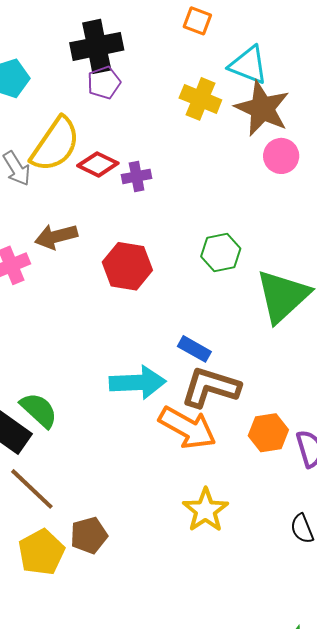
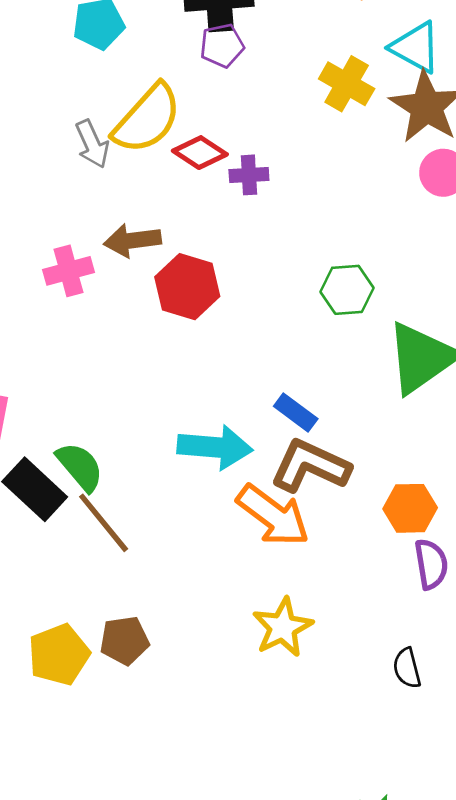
red hexagon: (127, 266) -> (187, 287), moved
orange hexagon: (268, 433) -> (410, 508), moved
brown line: (32, 489) -> (104, 523), moved

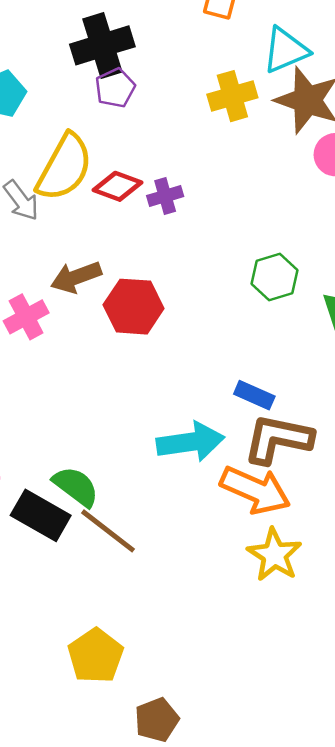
cyan triangle: (416, 47) -> (286, 50), turned -39
yellow cross: (347, 84) -> (232, 96), turned -33
yellow star: (283, 627) -> (274, 555), moved
brown pentagon: (124, 640) -> (157, 720), moved

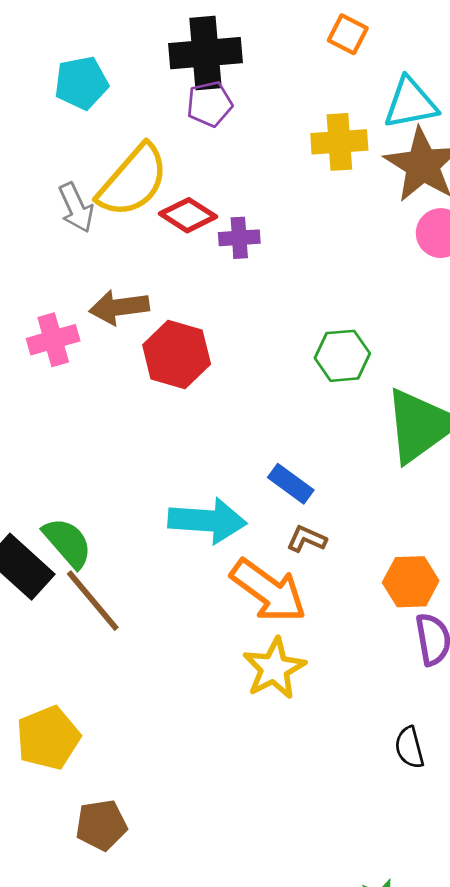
brown L-shape: (278, 439) -> (307, 539), size x0.5

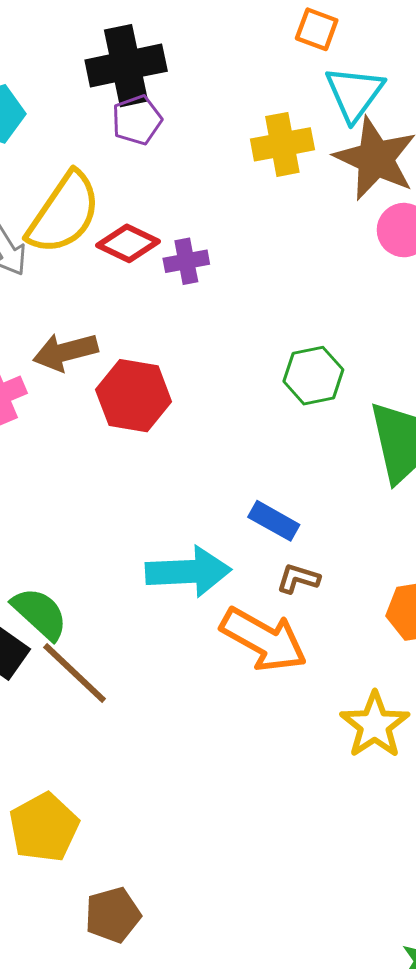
orange square: (348, 34) -> (317, 29), moved
cyan triangle: (410, 103) -> (354, 93), turned -36
yellow star: (274, 668) -> (375, 725), moved

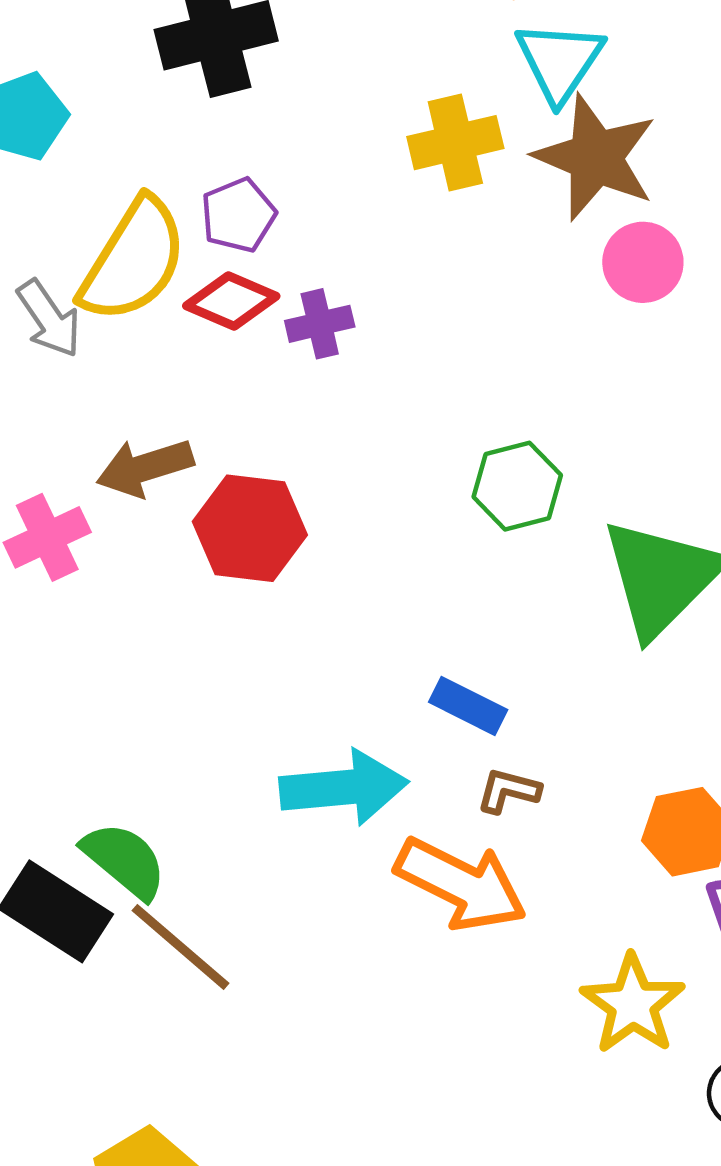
purple pentagon: (137, 120) -> (238, 215), moved

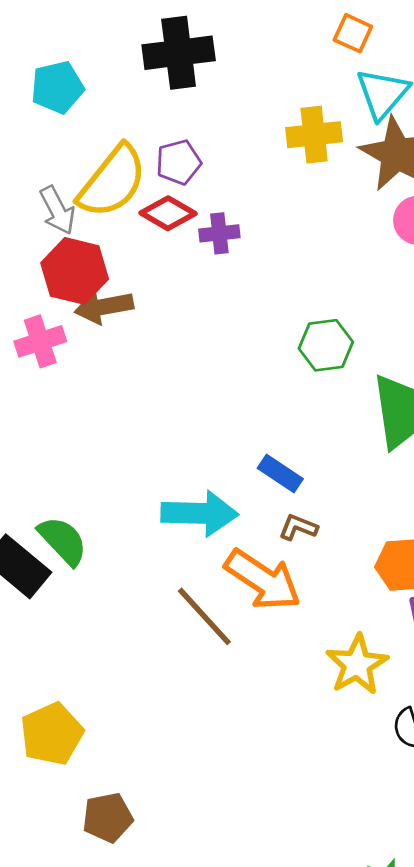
red hexagon: (250, 528) -> (75, 271), moved
brown line: (181, 947) -> (204, 616), moved

